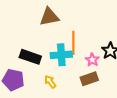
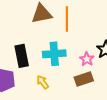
orange line: (73, 43) -> (67, 19), moved
black rectangle: (30, 57) -> (22, 56), turned 60

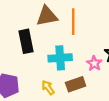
black rectangle: (22, 56) -> (26, 41), moved
brown rectangle: (84, 79) -> (76, 84), moved

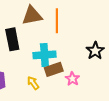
pink star: (94, 63) -> (72, 79), moved
brown rectangle: (76, 84) -> (54, 69), moved

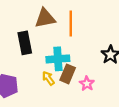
brown rectangle: (54, 69) -> (68, 74), turned -48
yellow arrow: (33, 83) -> (48, 78), moved

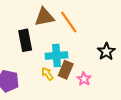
orange line: (71, 24) -> (69, 22), turned -35

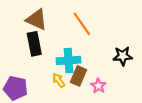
brown triangle: (44, 17) -> (36, 20), moved, turned 35
black star: (106, 51) -> (123, 56), turned 30

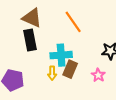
yellow arrow: (59, 80) -> (52, 73), turned -144
pink star: (98, 86) -> (98, 75), moved

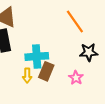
orange line: (73, 22) -> (75, 21), moved

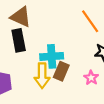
yellow arrow: (27, 76) -> (42, 76), size x1.6

